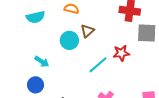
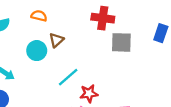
red star: (121, 53) -> (89, 93), moved

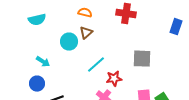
orange semicircle: (39, 16) -> (85, 13), moved
gray square: (121, 42) -> (142, 59), moved

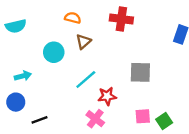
brown triangle: (86, 33) -> (83, 42), moved
cyan arrow: (43, 62) -> (23, 76), turned -48

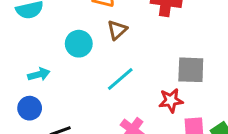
red star: (107, 96) -> (171, 100), moved

